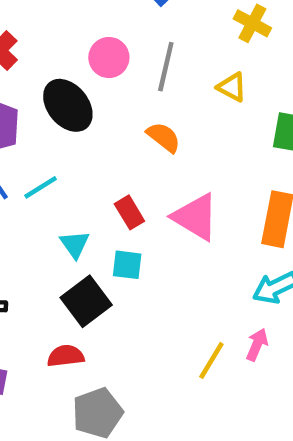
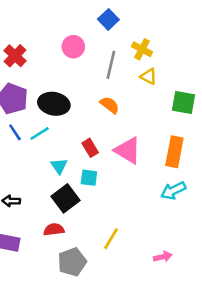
yellow cross: (252, 23) -> (142, 49), moved
pink circle: (109, 58) -> (73, 47), moved
black ellipse: (68, 105) -> (54, 104), moved, turned -40
pink arrow: (257, 345) -> (163, 257), moved, turned 54
yellow line: (211, 360) -> (111, 239), moved

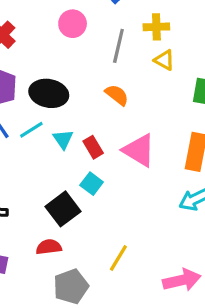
yellow cross: (142, 49) -> (156, 27), turned -30
cyan triangle: (59, 166) -> (63, 139), moved
cyan square: (89, 178) -> (92, 184), turned 30
pink arrow: (163, 257) -> (182, 280), size x1.6

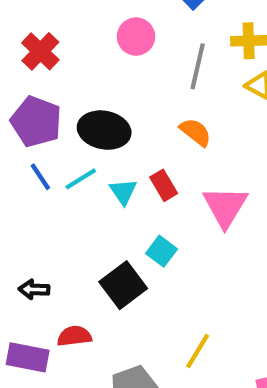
red rectangle: (93, 147) -> (164, 185), moved
pink triangle: (139, 150) -> (225, 207), turned 30
red semicircle: (49, 247) -> (74, 336), moved

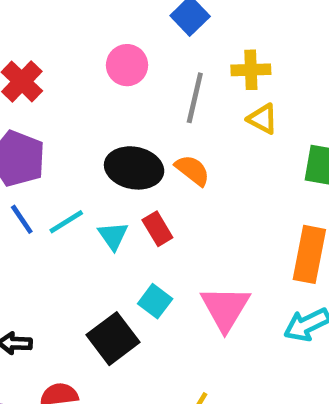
black ellipse: (104, 130) -> (134, 168), moved
pink triangle: (225, 207) -> (225, 308), moved

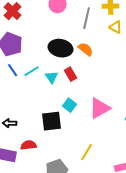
pink triangle: (225, 308) -> (100, 108), turned 30
black square: (113, 339) -> (52, 121), turned 30

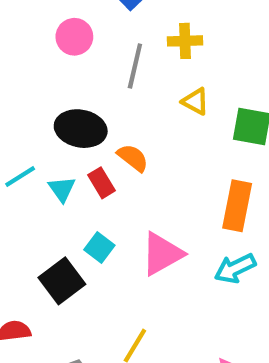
yellow triangle: (116, 27) -> (195, 101), moved
orange semicircle: (86, 49) -> (133, 158), moved
black square: (52, 121) -> (62, 281), turned -30

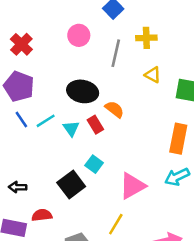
pink triangle: (162, 254) -> (132, 186), moved

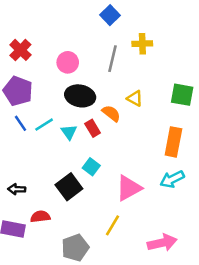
pink circle: (79, 35) -> (68, 62), moved
yellow triangle: (153, 75) -> (135, 98), moved

